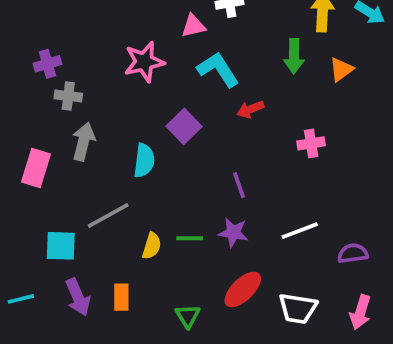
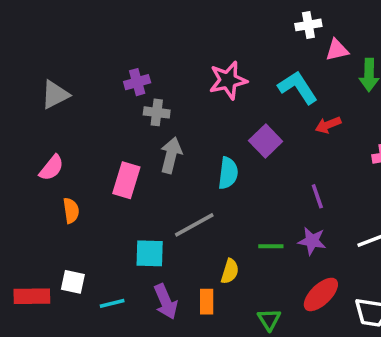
pink triangle: (193, 26) -> (337, 50), moved
yellow semicircle: (152, 246) -> (230, 271), moved

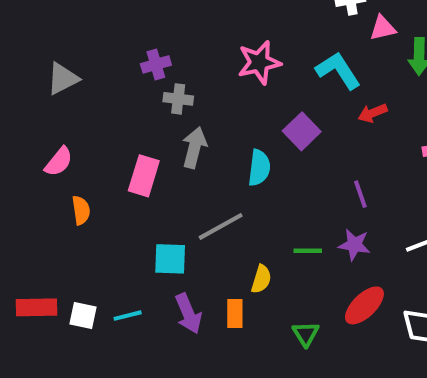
white square: (73, 282) -> (83, 316), moved

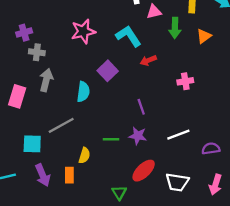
green triangle: (306, 334) -> (119, 193), moved

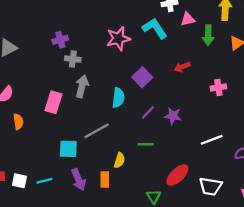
cyan L-shape: (128, 36) -> (155, 28), moved
purple line: (141, 107) -> (148, 112), moved, turned 63
purple star: (138, 136) -> (173, 116), moved

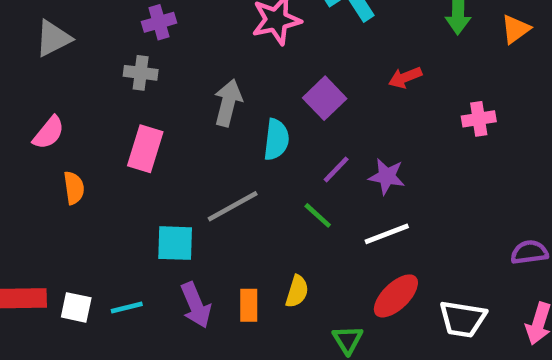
gray cross: (73, 59) -> (141, 73), moved
gray arrow: (82, 86) -> (228, 103), moved
white line: (212, 140) -> (387, 234), moved
green line: (146, 144) -> (318, 215), moved, turned 42
yellow semicircle: (119, 160) -> (297, 291), moved

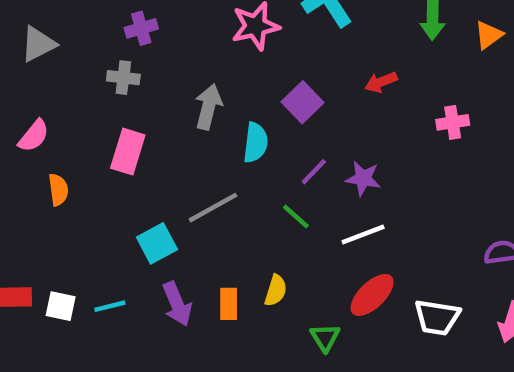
cyan square: (175, 243) -> (157, 243), turned -30

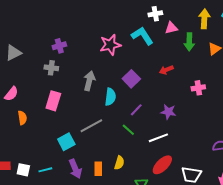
purple star: (363, 178) -> (168, 112), moved

